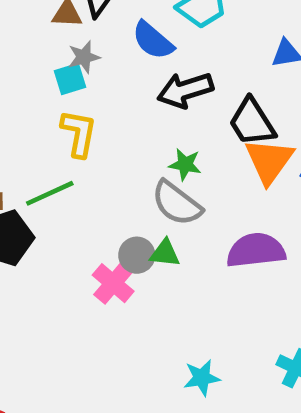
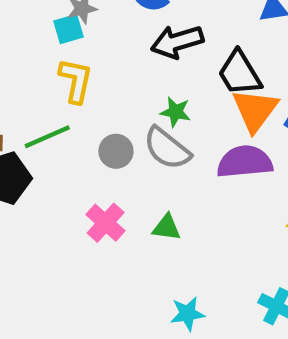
purple semicircle: (256, 250) -> (245, 162), moved
green triangle: (165, 253) -> (167, 228), moved
gray circle: (137, 255) -> (116, 151), moved

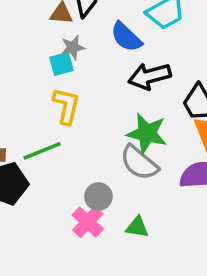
green star: (176, 112) -> (147, 133), size x1.6
gray circle: (116, 151) -> (98, 197), moved

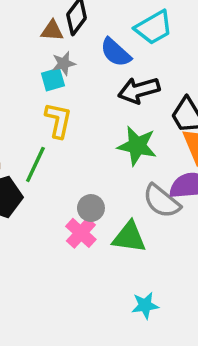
green line: (42, 151) -> (35, 164), turned -42
gray semicircle: (139, 163) -> (162, 201), moved
green triangle: (137, 227) -> (129, 237), size x1.5

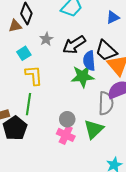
blue semicircle: (116, 52) -> (89, 61), moved, turned 60
gray star: (64, 63) -> (46, 39), moved
gray semicircle: (162, 201) -> (106, 103), turned -110
green triangle: (129, 237) -> (94, 129), turned -35

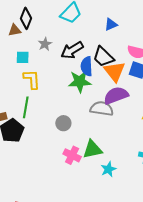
cyan square: (24, 53) -> (23, 57), turned 32
gray semicircle: (106, 103) -> (102, 109), turned -85
green triangle: (94, 129) -> (92, 149), moved, turned 30
pink cross: (66, 135) -> (72, 155), moved

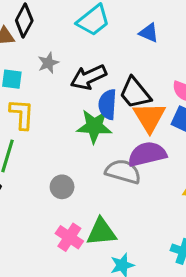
blue triangle: (111, 24) -> (149, 33), moved, turned 40

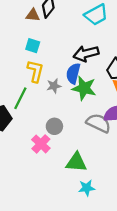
gray star: (48, 63) -> (54, 86), moved
blue semicircle: (108, 104) -> (73, 74), moved
pink cross: (69, 237) -> (41, 144), moved

